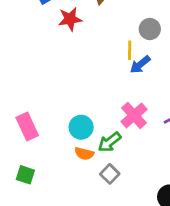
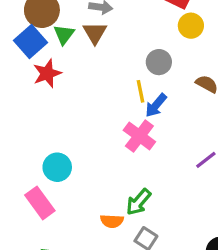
red star: (70, 19) -> (47, 73), moved
pink cross: (134, 115) -> (139, 136), moved
cyan circle: (81, 127) -> (57, 167), moved

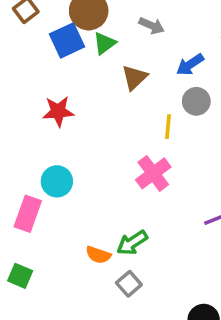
brown triangle: (95, 33) -> (134, 78), moved
red star: (47, 73) -> (58, 111), moved
blue arrow: (156, 105) -> (190, 65), moved
pink rectangle: (40, 203) -> (28, 214), turned 40

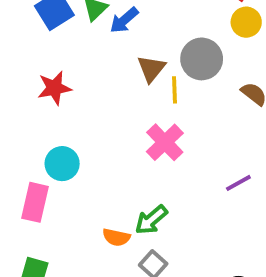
blue arrow: (190, 65) -> (124, 20), moved
brown triangle: (134, 78) -> (151, 69), moved
gray circle: (196, 101) -> (202, 59), size x1.4

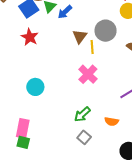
red star: (54, 88) -> (30, 37), moved, turned -30
pink rectangle: (35, 202) -> (23, 128), moved
orange semicircle: (116, 237) -> (112, 121), moved

